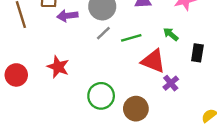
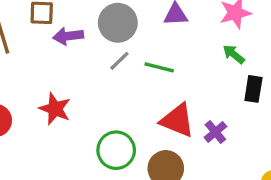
green arrow: (171, 34) -> (234, 54), moved
green line: (131, 38) -> (159, 67), turned 30
red triangle: (153, 61) -> (177, 120), moved

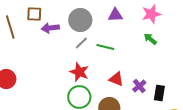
black rectangle: (253, 89) -> (159, 93), moved
red star: (55, 109) -> (79, 72), moved
red triangle: (177, 120) -> (116, 79), size x0.7

